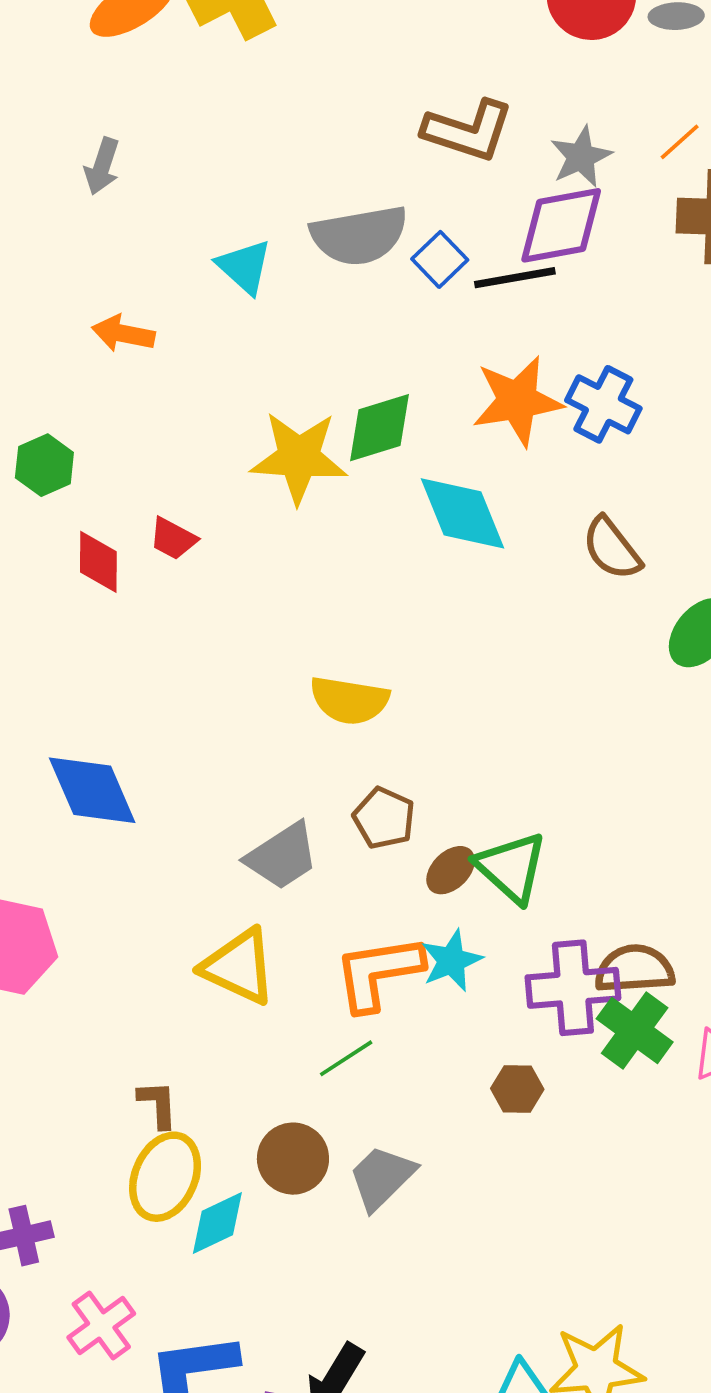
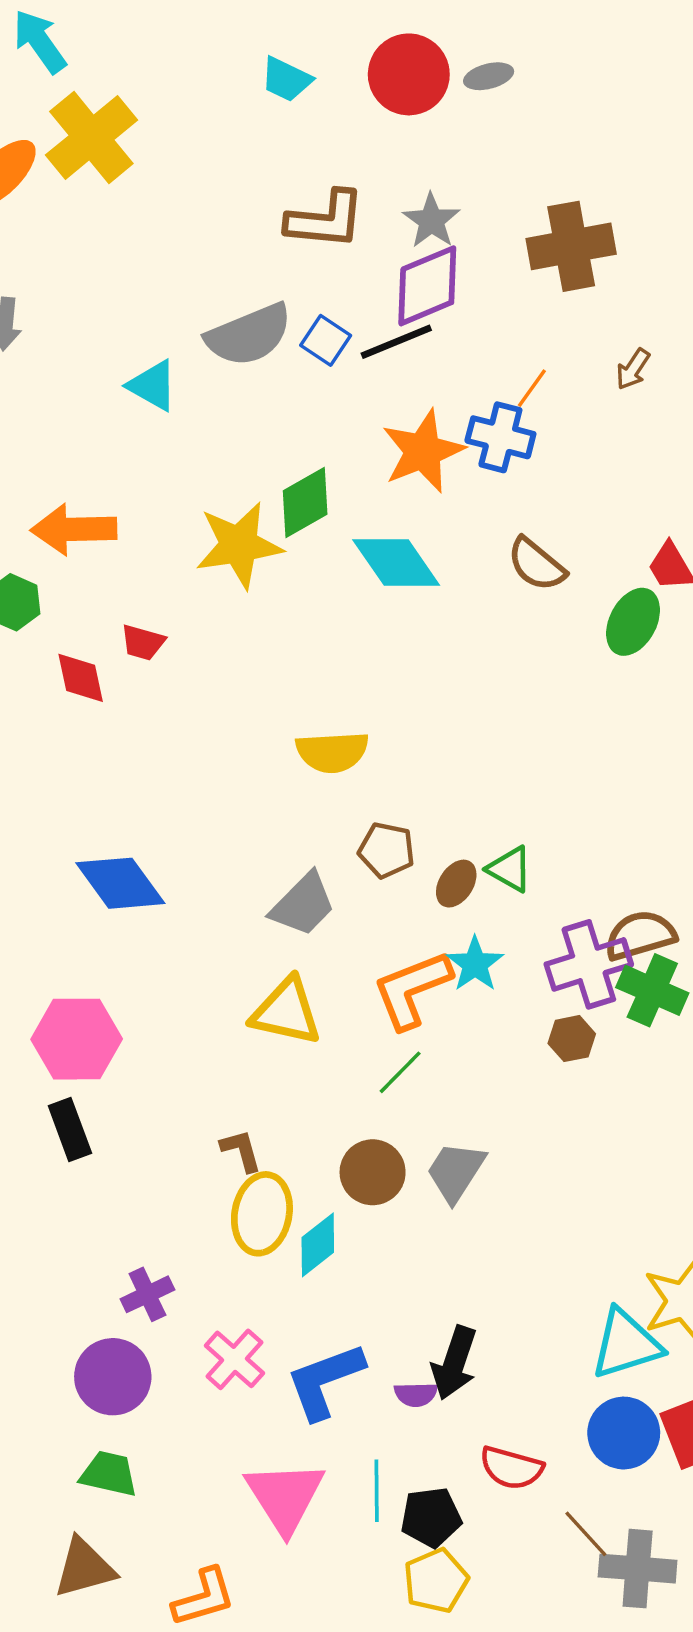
orange line: (680, 142) -> (532, 388), moved
orange arrow: (123, 333) -> (74, 529), moved, size x1.5
green triangle: (511, 867) -> (510, 869), size x0.7
brown hexagon: (517, 1089) -> (572, 1039), moved

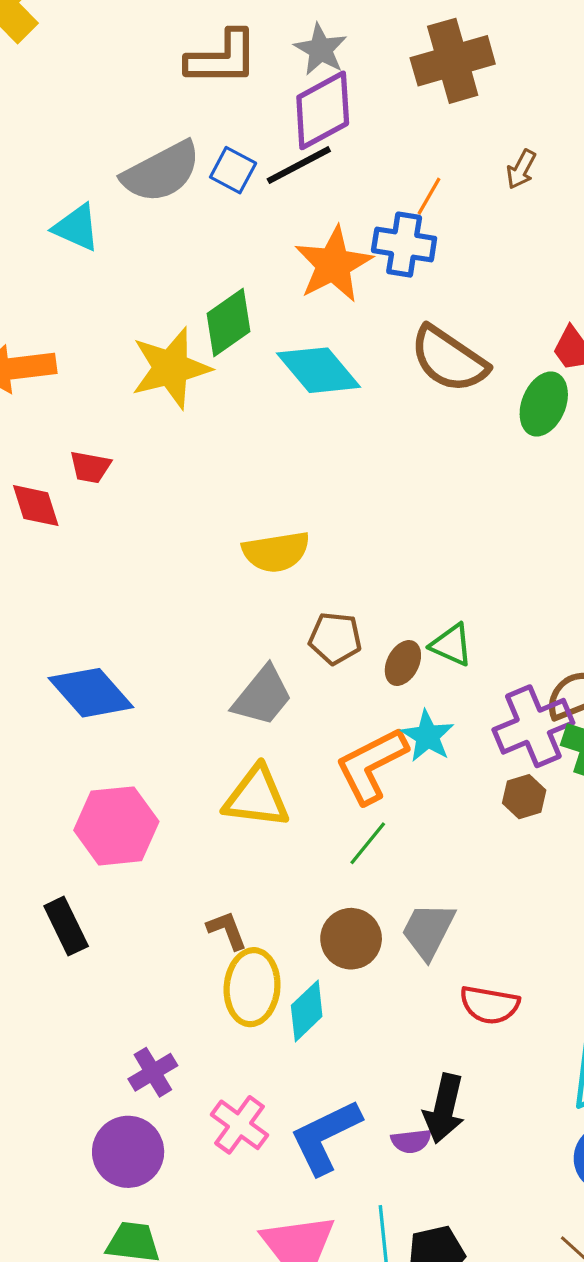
brown semicircle: (536, 564) -> (449, 359), size x1.4
pink hexagon: (77, 1039) -> (116, 826), moved
red semicircle: (511, 1468) -> (489, 1005), moved

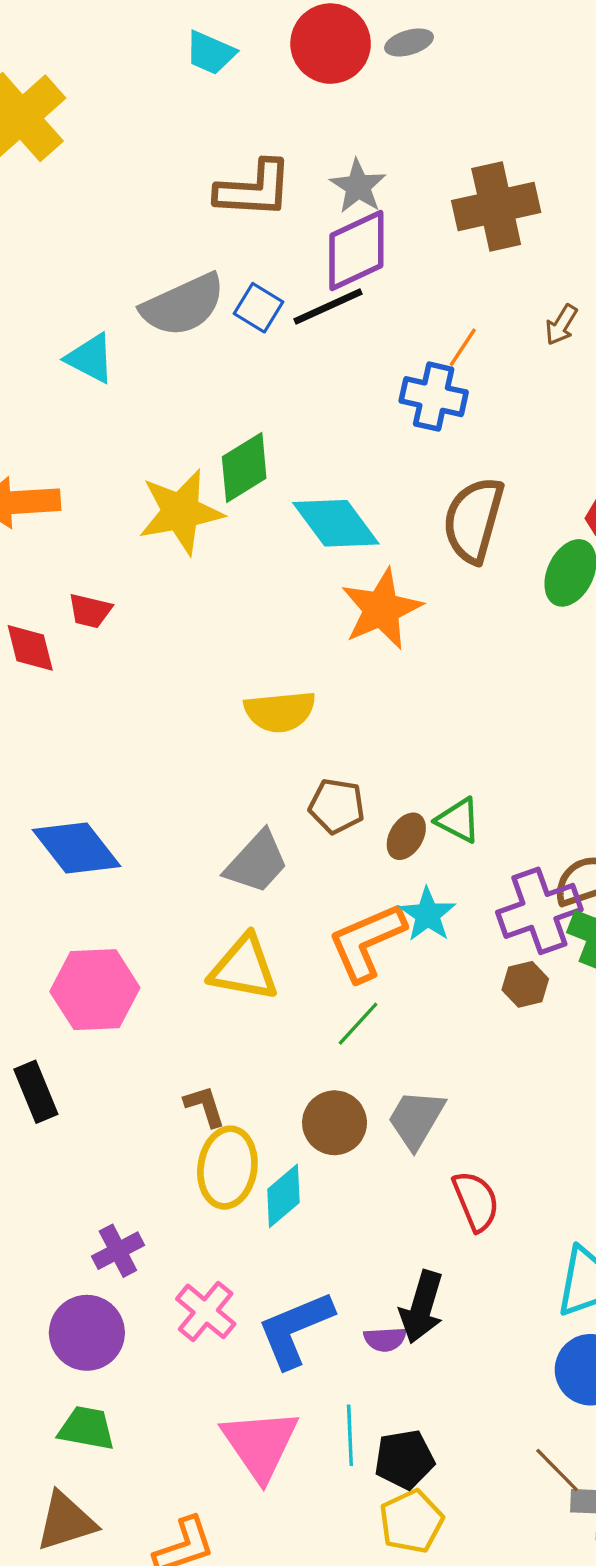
orange star: (333, 264) -> (382, 609), moved
brown semicircle: (449, 359) -> (474, 520), turned 68
red semicircle: (489, 1005) -> (476, 1201), turned -126

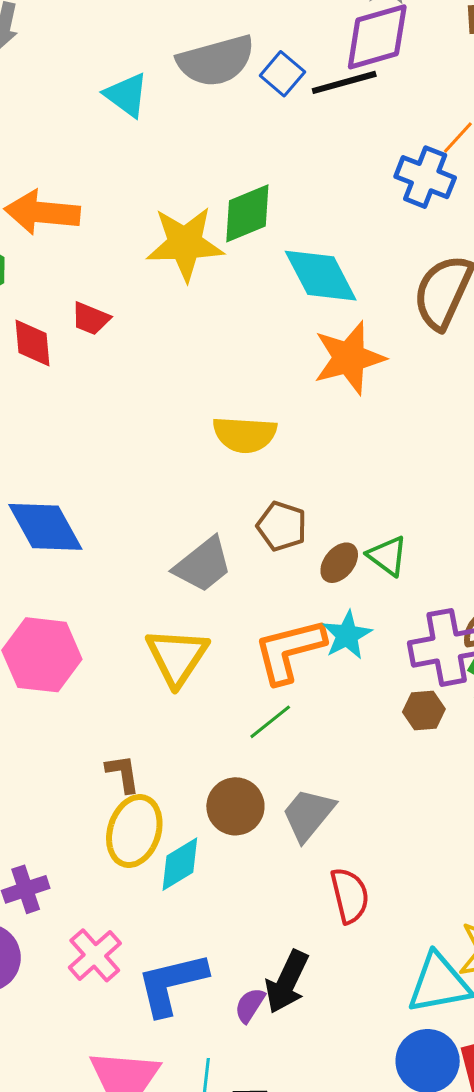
yellow triangle: (244, 968) -> (177, 657), turned 44
purple semicircle: (385, 1339) -> (250, 1005), turned 117

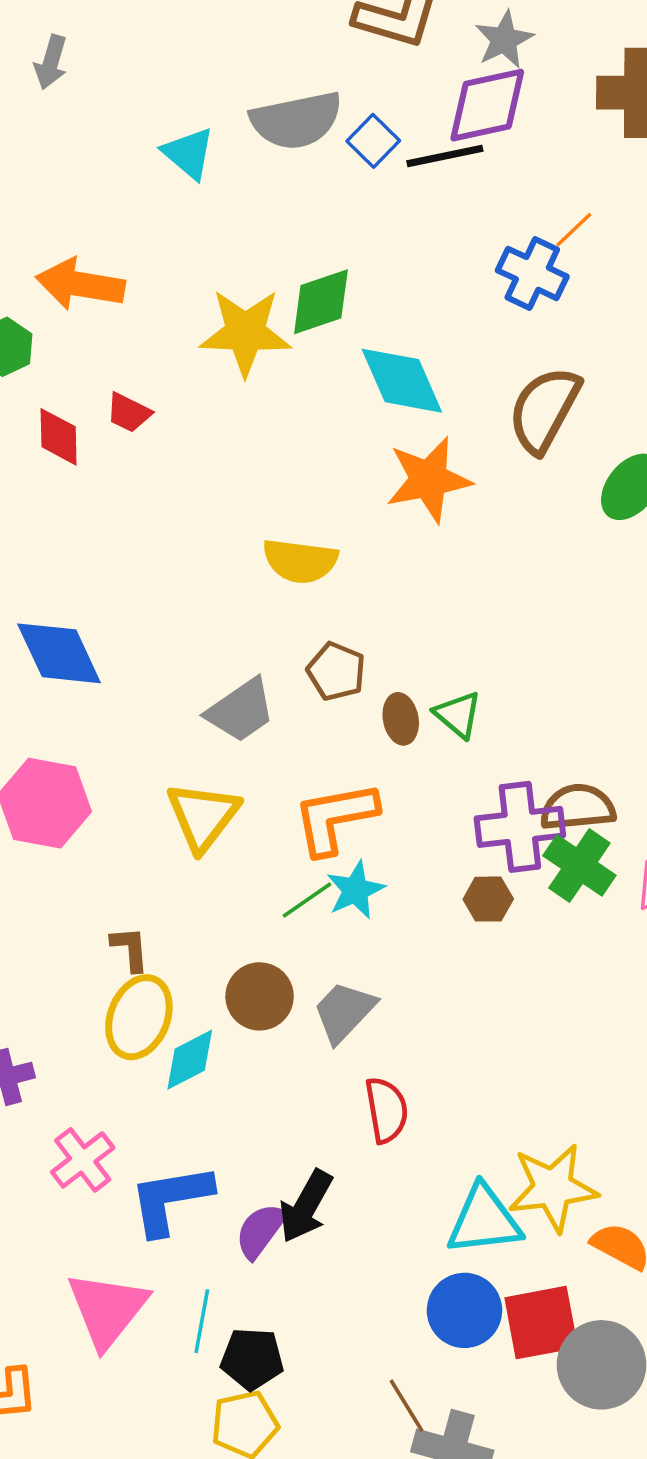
brown ellipse: (339, 563) -> (401, 719), turned -54
cyan star: (347, 635) -> (355, 890), moved
purple semicircle: (250, 1005) -> (260, 1231), size x1.4

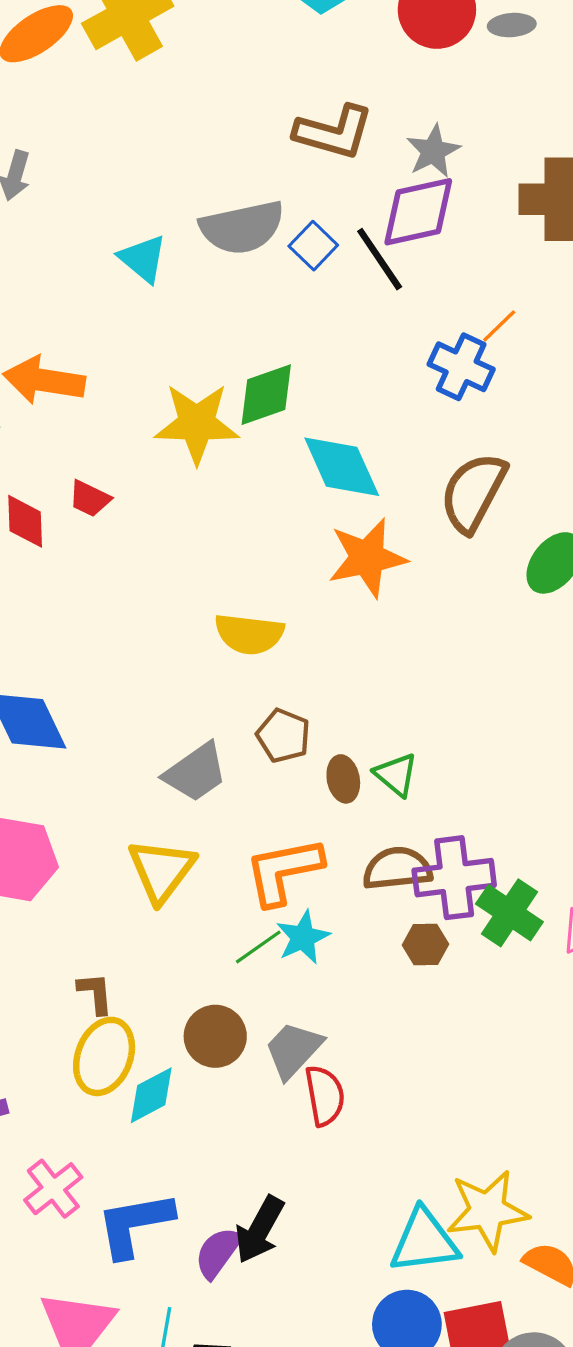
black line: (445, 156) -> (380, 259), turned 68
brown semicircle: (578, 807) -> (397, 869), moved
red semicircle: (386, 1110) -> (325, 1096), moved

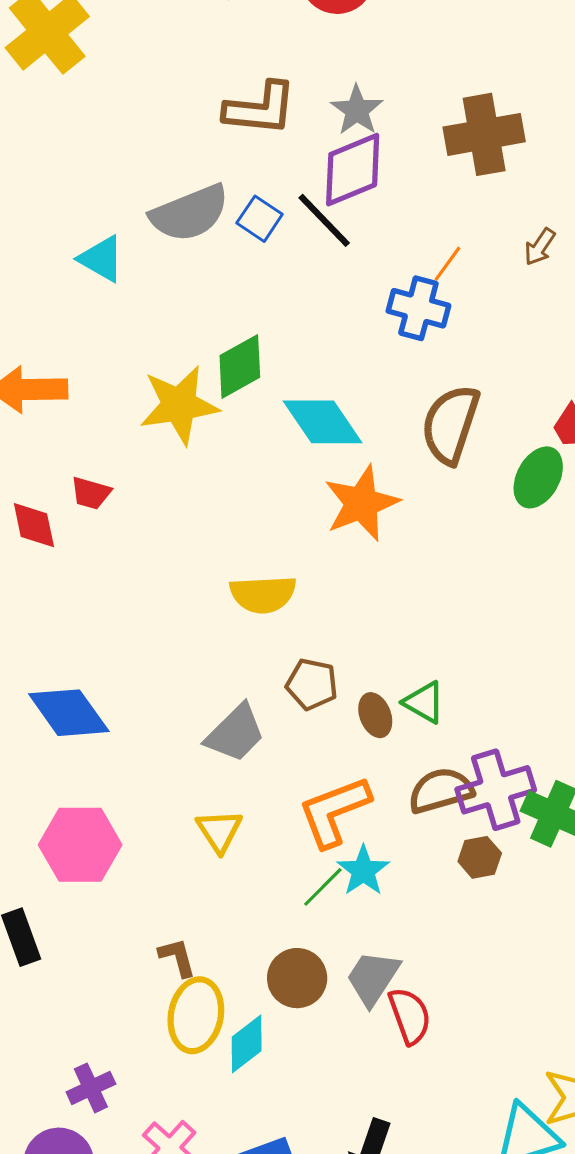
yellow triangle: (161, 870) -> (219, 831), size x0.7

